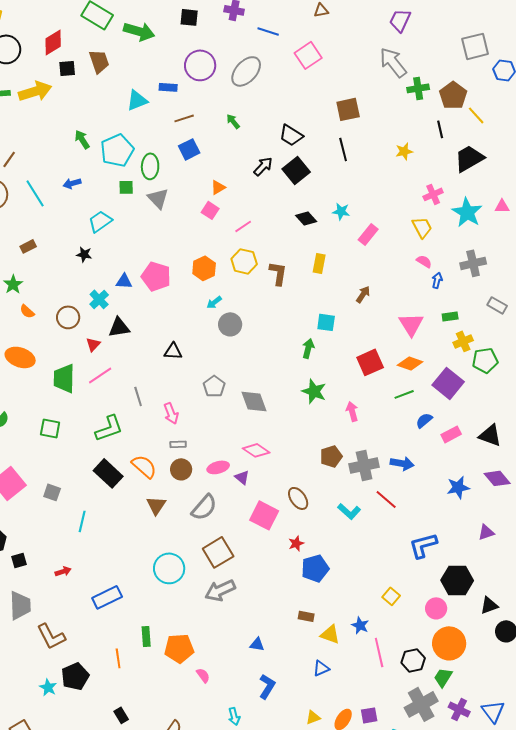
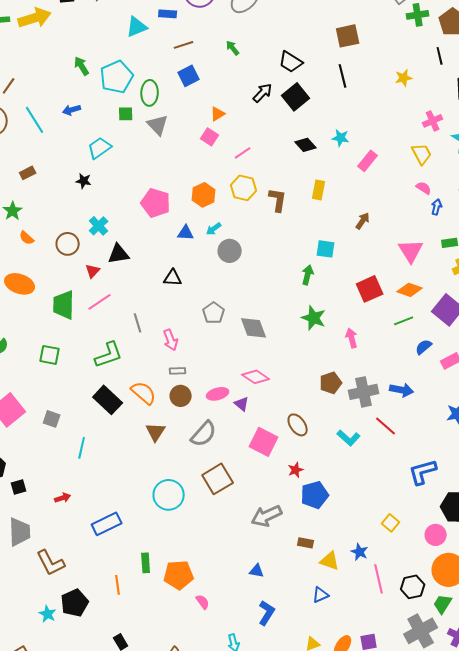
blue triangle: (124, 281) -> (186, 233), moved
gray arrow: (220, 590) -> (267, 516), moved

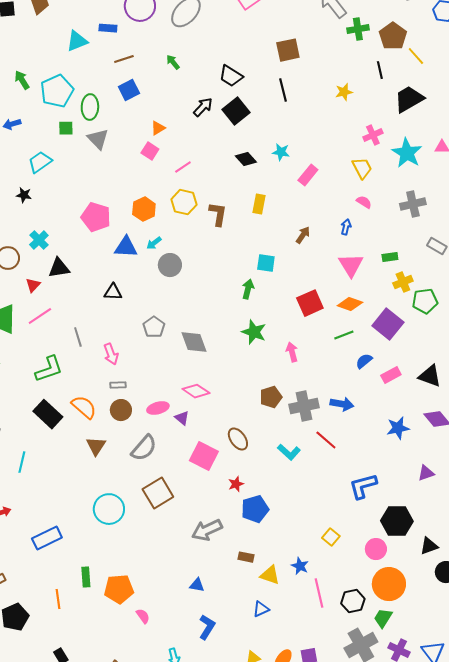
blue arrow: (437, 207) -> (346, 227), moved
blue triangle: (186, 233) -> (126, 247), size x1.4

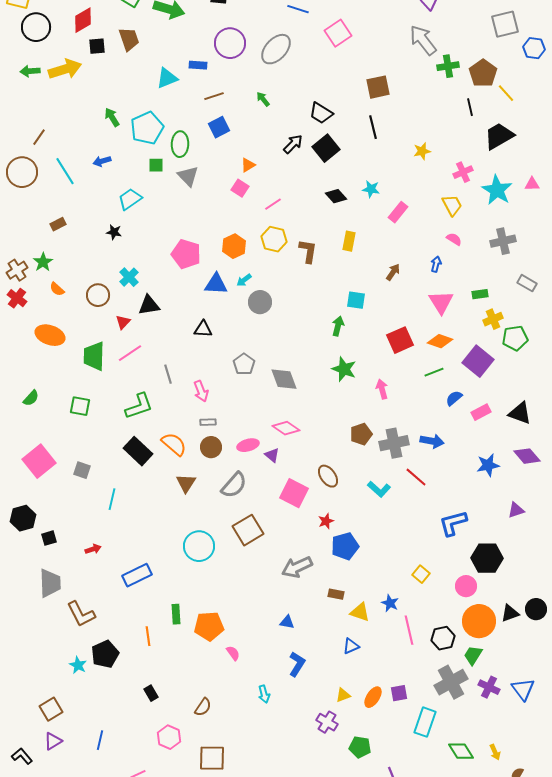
yellow star: (344, 92) -> (422, 151), moved
black triangle: (429, 546) -> (510, 613), moved

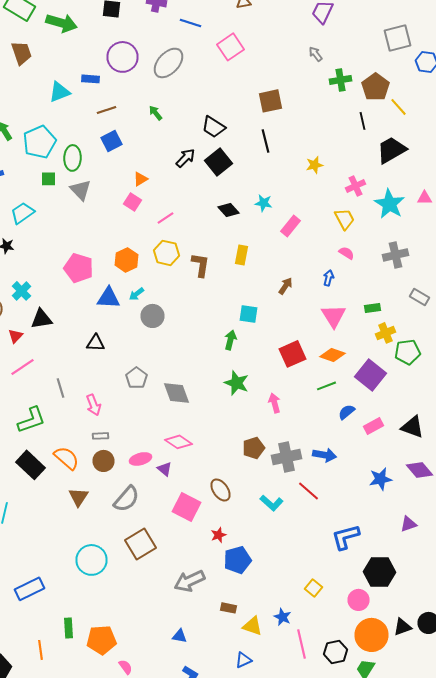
gray arrow: (423, 40) -> (316, 54), size x0.5

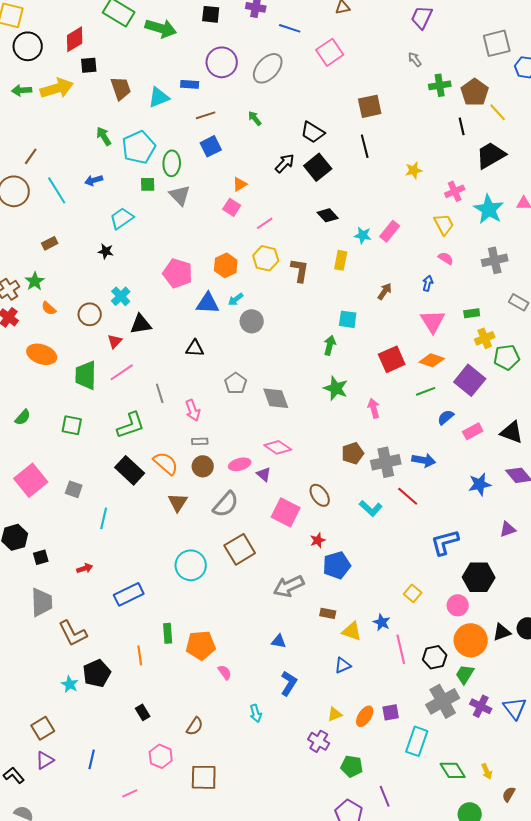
brown trapezoid: (22, 53) -> (121, 88), moved
cyan star: (264, 203) -> (363, 235), moved

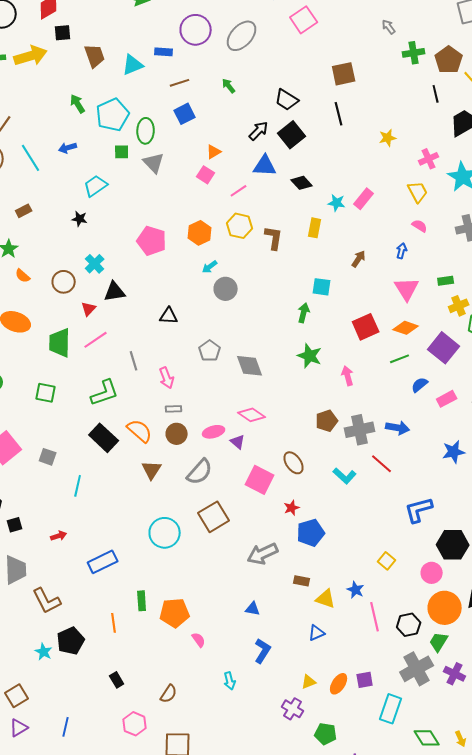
blue triangle: (208, 303) -> (265, 166), moved

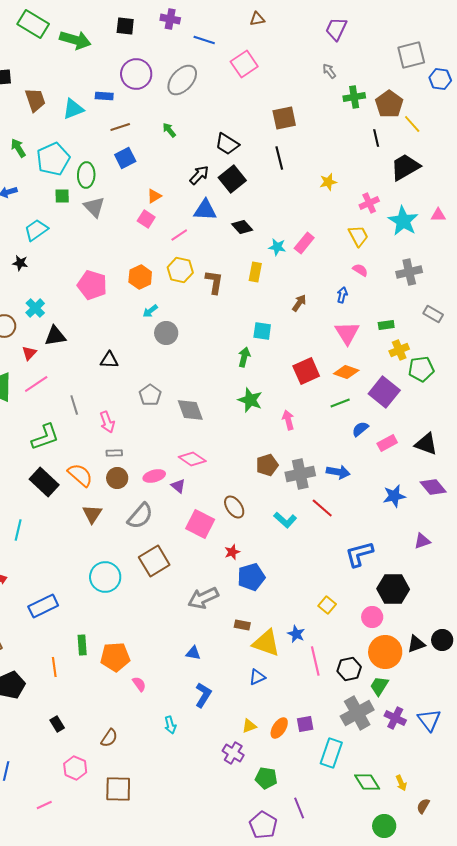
yellow triangle: (326, 599) -> (266, 643), size x1.4

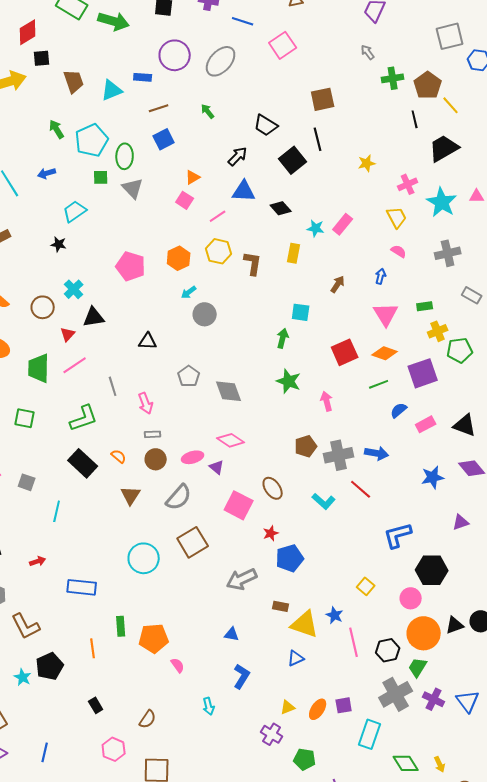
black square: (232, 179) -> (293, 160), moved
purple square: (384, 392) -> (423, 373), turned 32
orange semicircle: (80, 475) -> (119, 456), size x0.6
blue rectangle: (43, 606) -> (82, 587), turned 32

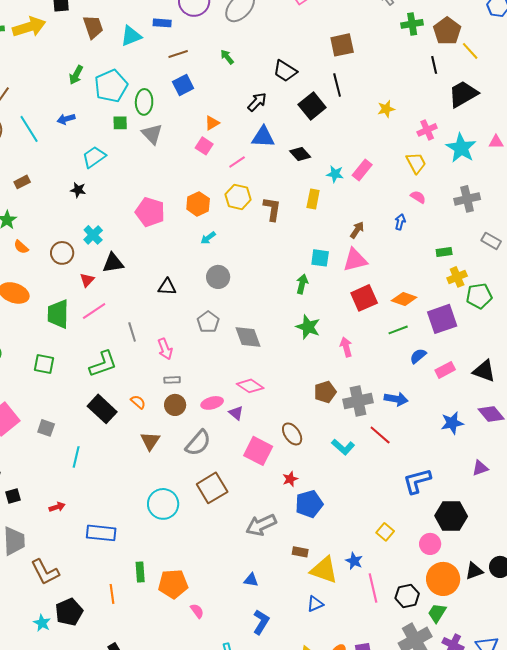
green arrow: (57, 129) -> (76, 75), turned -120
gray circle: (205, 314) -> (218, 277), moved
pink triangle: (386, 314) -> (355, 260), moved, turned 48

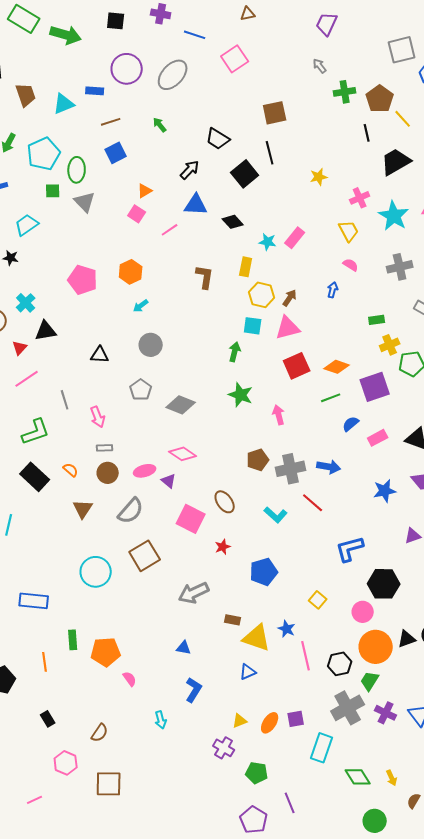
yellow hexagon: (238, 197) -> (262, 295), moved
gray diamond: (248, 337) -> (181, 405), turned -48
blue pentagon: (309, 504) -> (264, 572), moved

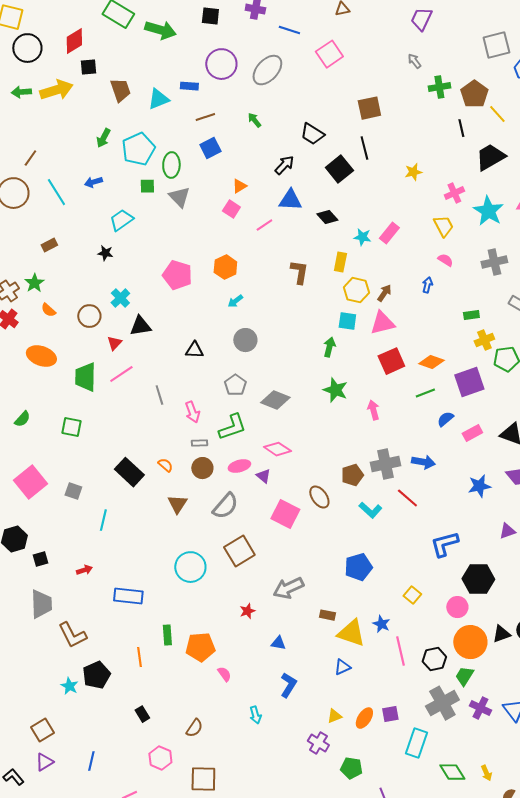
green L-shape: (36, 432) -> (232, 427), moved
brown pentagon: (258, 460) -> (352, 475), moved
red star: (223, 547) -> (247, 611), moved

